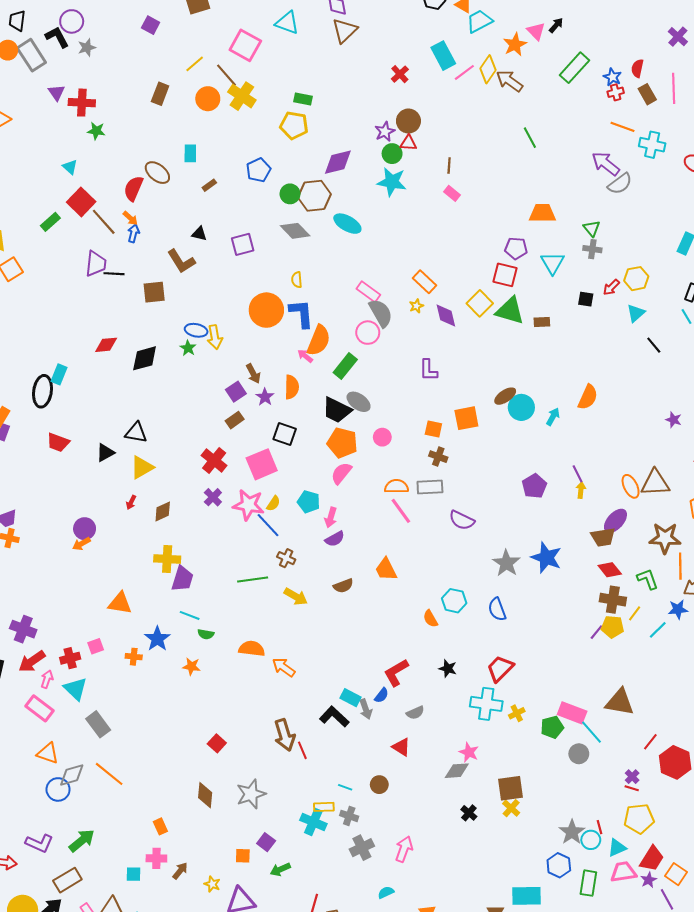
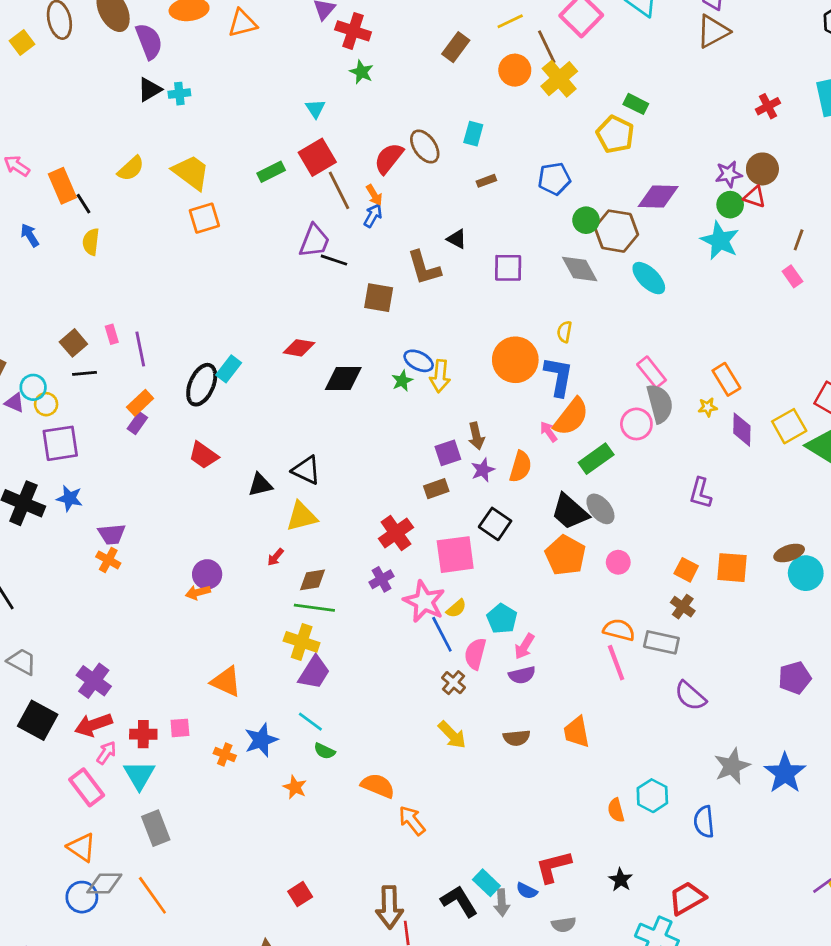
pink semicircle: (341, 473) -> (475, 654), moved, turned -40
green line: (253, 580) -> (314, 608), moved
blue semicircle: (382, 695) -> (527, 891), turned 63

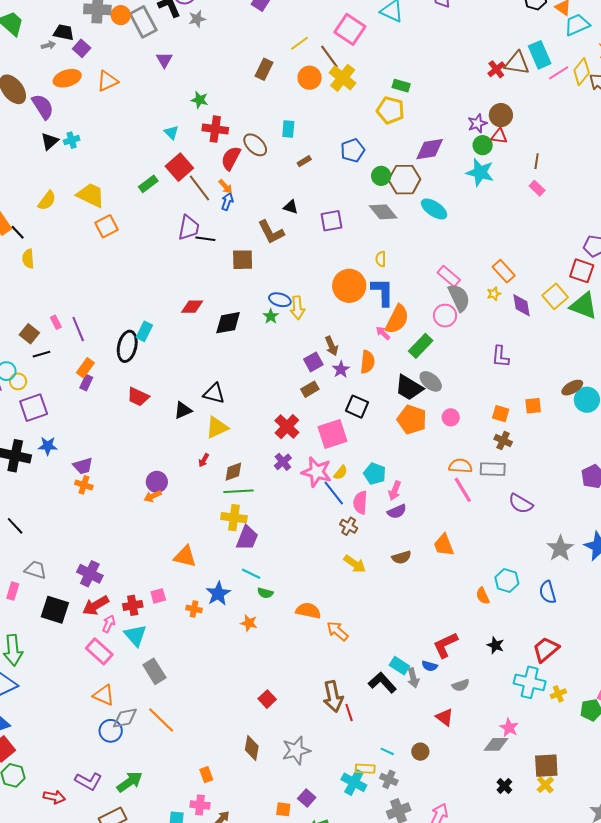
red cross: (353, 31) -> (215, 129), moved
brown triangle: (713, 31) -> (517, 63), moved, turned 48
orange square: (732, 568) -> (533, 406), size x0.7

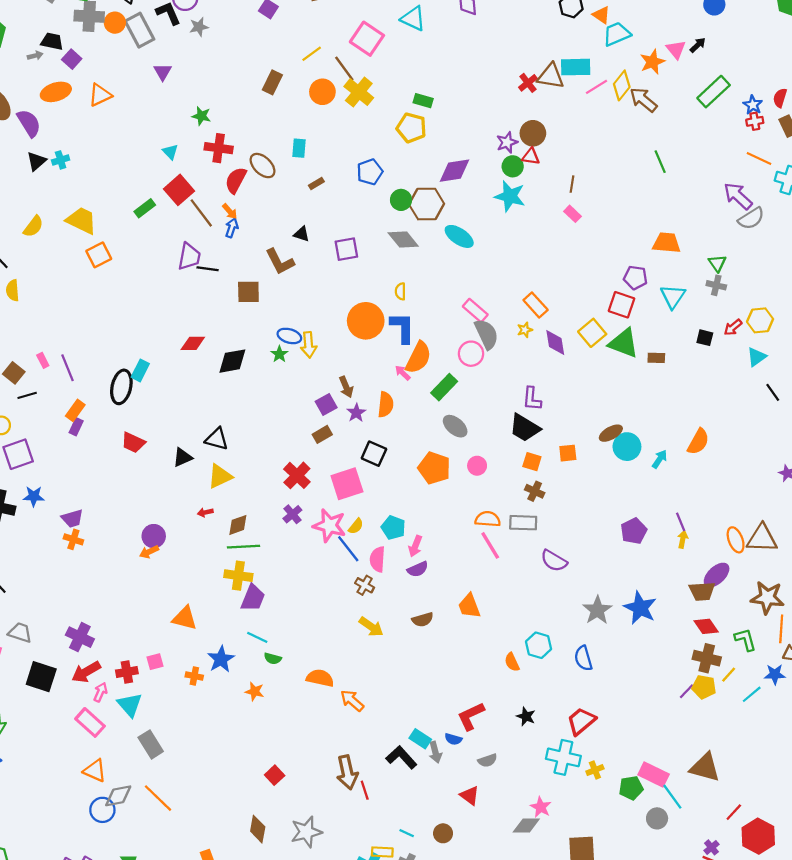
cyan rectangle: (540, 55) -> (576, 67), turned -68
black trapezoid: (409, 388) -> (525, 428), moved
red arrow: (204, 460) -> (205, 512), turned 48

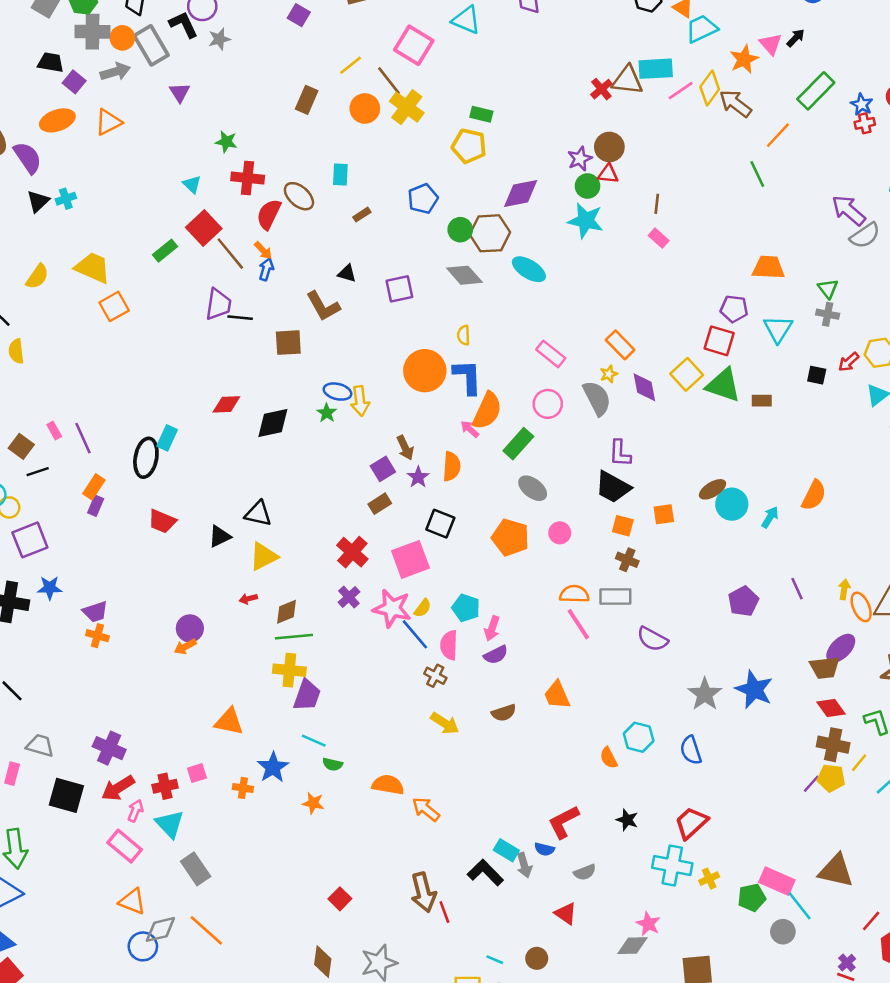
gray arrow: (35, 56) -> (115, 72), moved, size x1.6
orange line: (759, 158) -> (778, 135), moved, turned -70
gray semicircle: (486, 334) -> (597, 398), moved
yellow arrow: (683, 539) -> (844, 589), moved

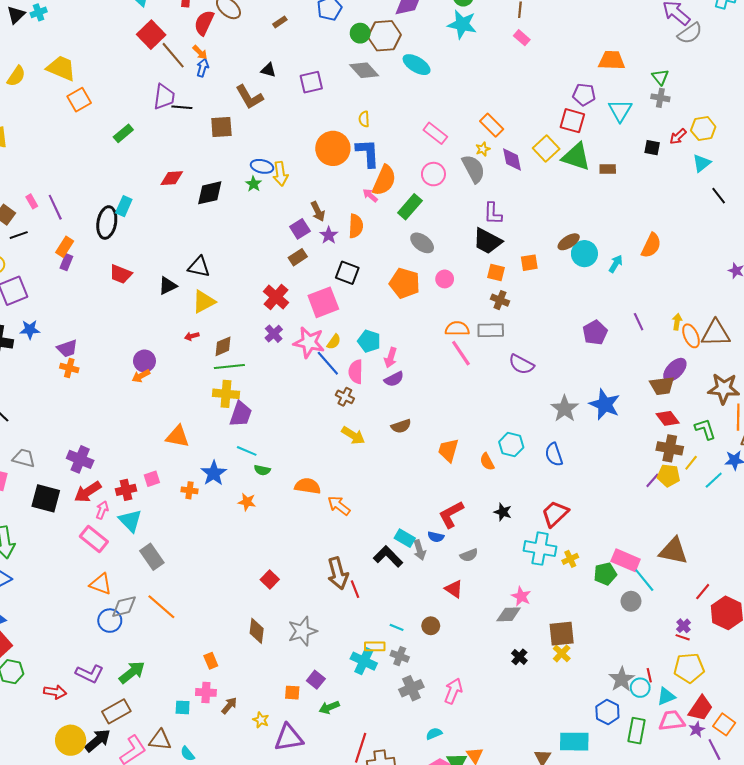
green rectangle: (165, 251) -> (123, 133), moved
orange trapezoid: (557, 695) -> (448, 450), moved, turned 40

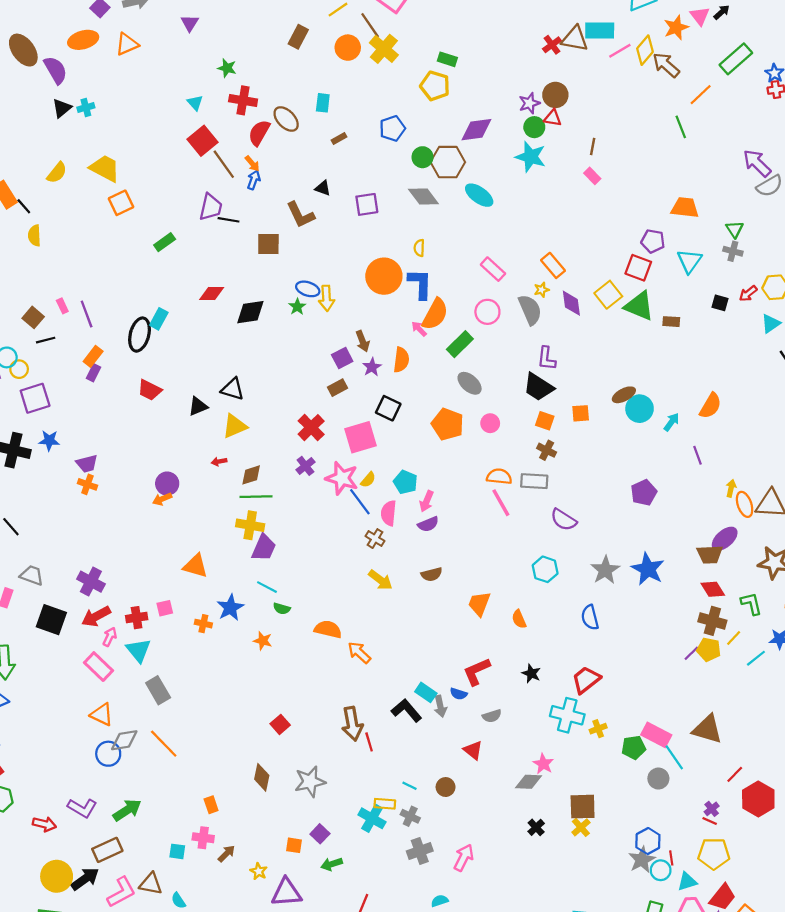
purple line: (639, 322) -> (697, 455), moved
cyan hexagon: (511, 445) -> (545, 569), moved
blue hexagon: (607, 712) -> (648, 841), moved

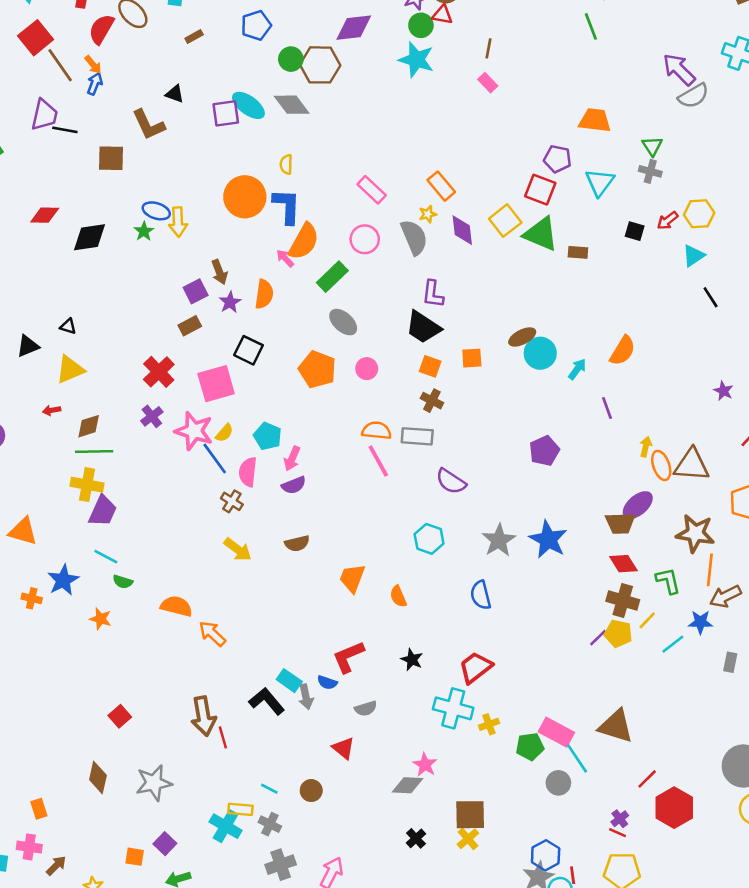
cyan ellipse: (479, 195) -> (248, 105), moved
black triangle: (233, 389) -> (68, 326), size x0.6

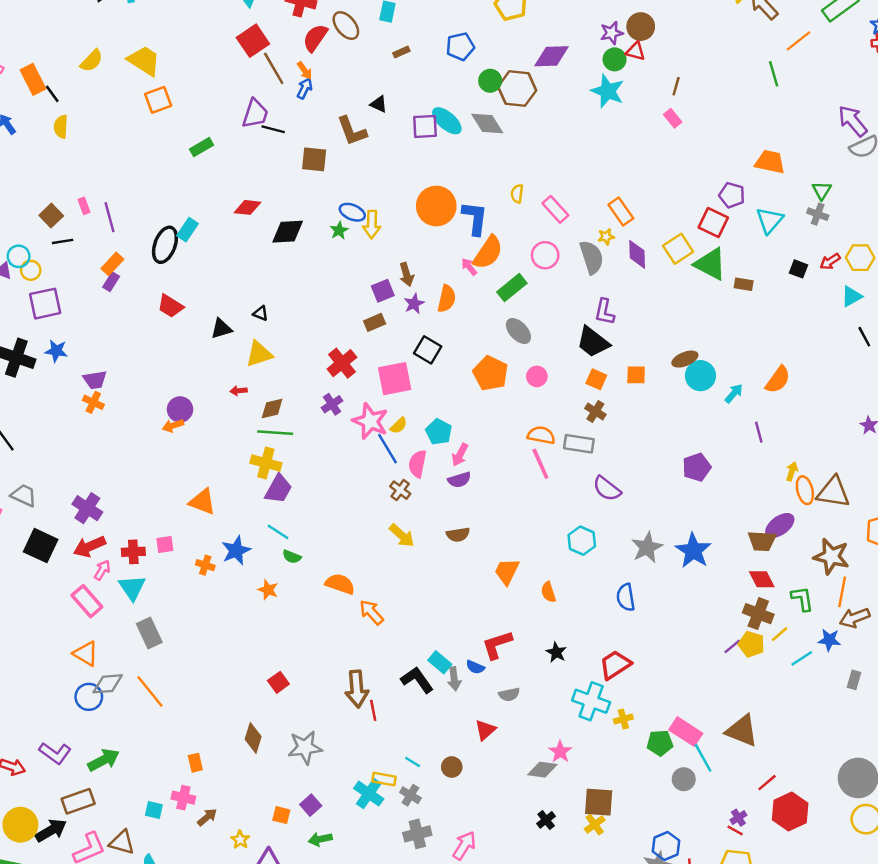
yellow semicircle: (286, 164) -> (517, 194), moved
red triangle: (344, 748) -> (485, 730), turned 35

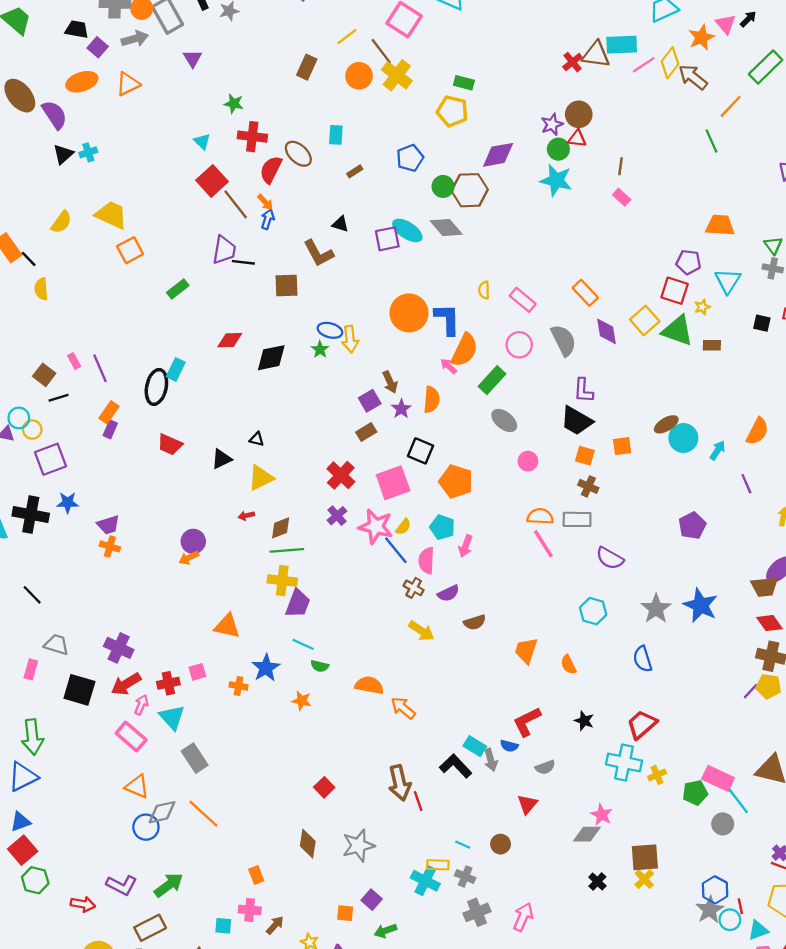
yellow star: (606, 237) -> (702, 307), moved
orange pentagon: (491, 373) -> (456, 481), moved
purple semicircle: (459, 480) -> (448, 593), moved

